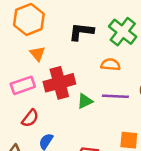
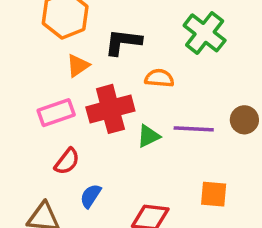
black L-shape: (81, 32) -> (123, 42), moved
orange triangle: (37, 54) -> (78, 66), turned 35
orange semicircle: (111, 65) -> (159, 78), moved

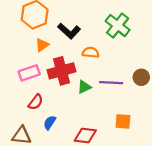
black L-shape: (123, 42) -> (69, 31), turned -145

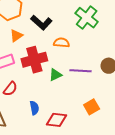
orange square: (123, 121) -> (92, 107), turned -35
blue semicircle: (50, 123) -> (34, 108), moved, turned 136

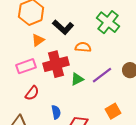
purple line: (81, 71) -> (102, 75), turned -40

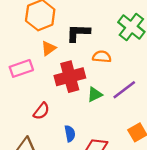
black L-shape: (63, 27) -> (78, 33), turned 140
pink rectangle: (26, 66) -> (21, 68), moved

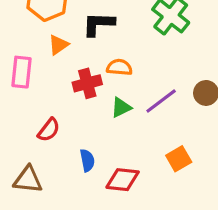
orange semicircle: (102, 57) -> (119, 67), moved
pink rectangle: (21, 68) -> (21, 72), turned -65
red cross: (70, 77) -> (87, 83), size x0.7

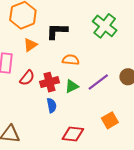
red cross: (87, 83) -> (49, 82), moved
red semicircle: (49, 130) -> (27, 78), moved
blue semicircle: (87, 160) -> (52, 105), moved

